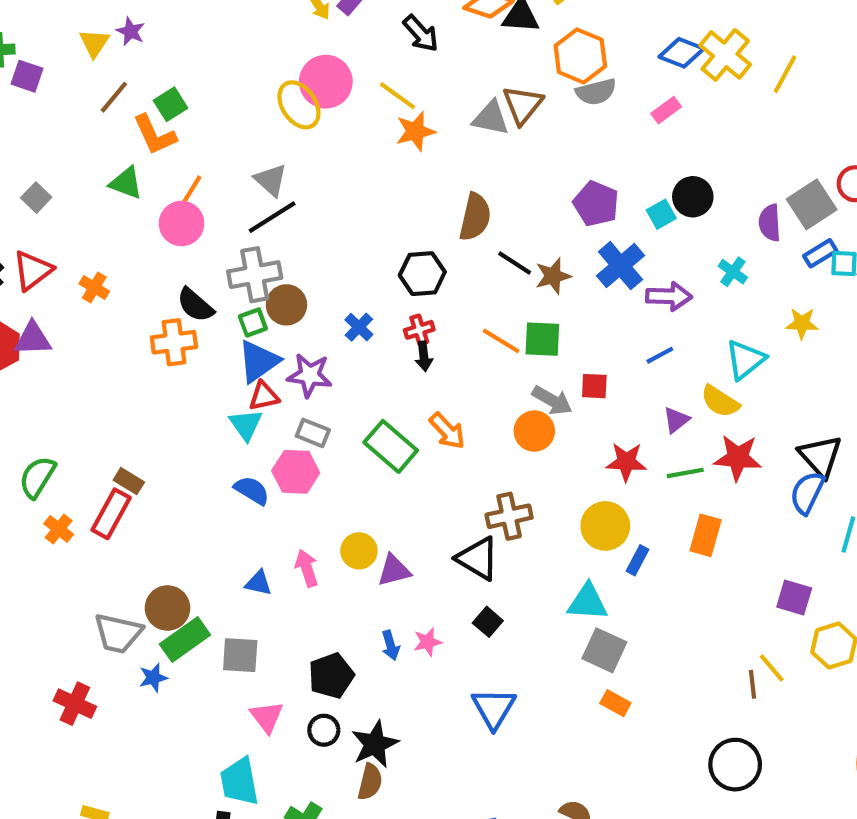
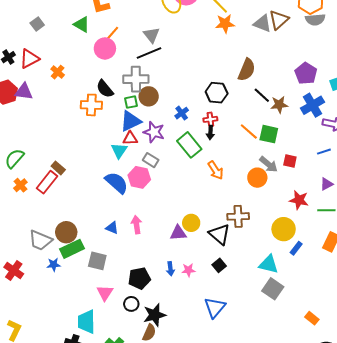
green rectangle: (391, 446) -> (189, 145), moved
blue semicircle: (252, 490) -> (117, 183), size x1.4
yellow circle: (359, 551) -> (191, 223), moved
orange rectangle: (615, 703) -> (312, 318), moved

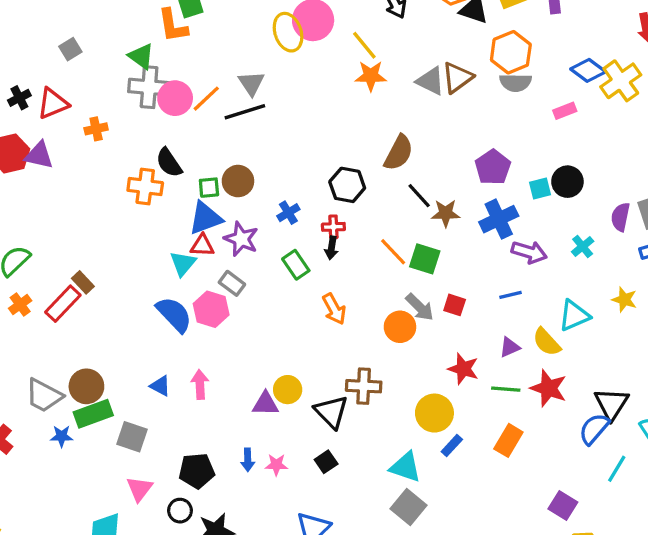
orange line: (111, 35) -> (206, 99), moved
orange cross: (58, 72) -> (96, 129), turned 32
gray cross: (136, 79) -> (149, 87), moved
green rectangle: (189, 145) -> (296, 265), size x0.7

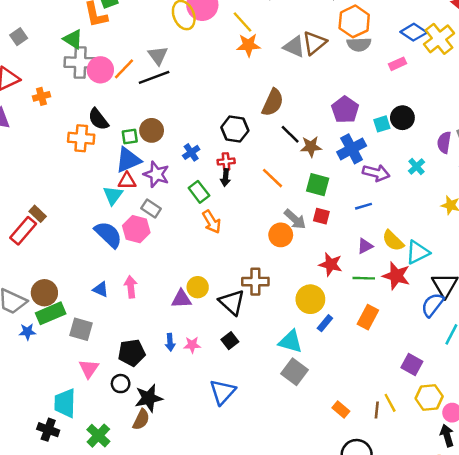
green square: (425, 259) -> (318, 185), moved
orange arrow: (334, 309) -> (212, 222), moved
cyan triangle: (574, 316) -> (418, 252), moved

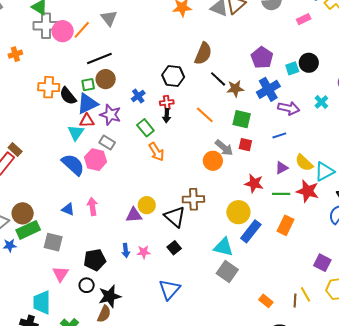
black line: (154, 77) -> (99, 58), moved
black semicircle: (98, 119) -> (68, 96), moved
blue rectangle: (325, 323) -> (251, 231), size x1.6

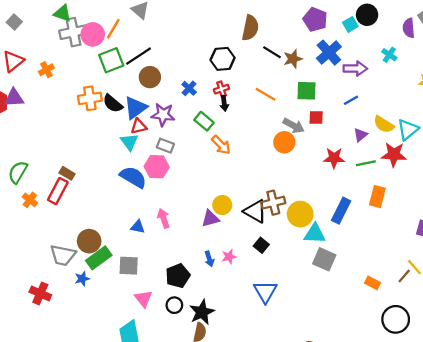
green square: (88, 85) -> (111, 60), moved, size x1.6
brown cross: (193, 199) -> (273, 203), moved
yellow circle: (238, 212) -> (300, 214), moved
brown line: (295, 300) -> (404, 276), turned 48

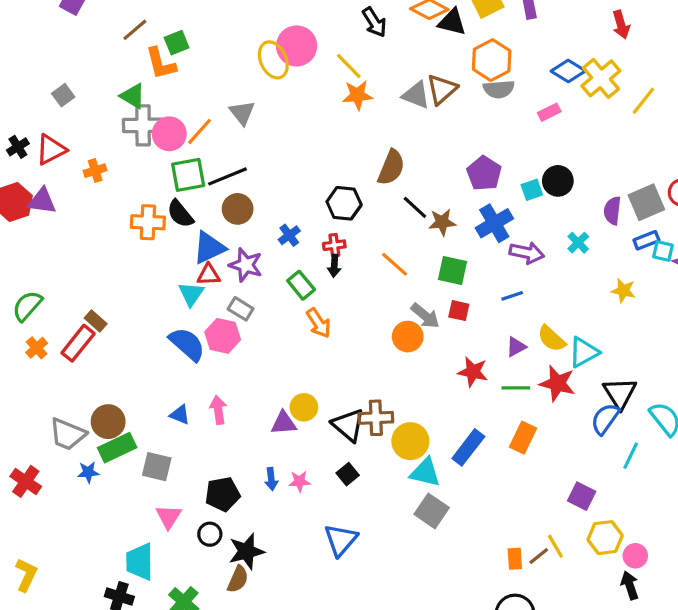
black semicircle: (113, 104) -> (180, 214), moved
orange rectangle: (373, 283) -> (515, 559), moved, turned 48

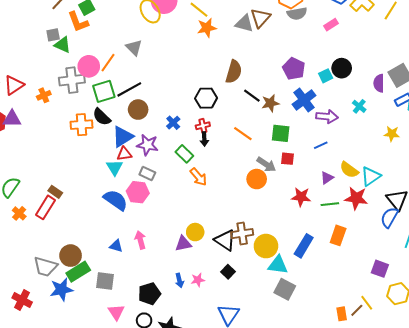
gray square: (63, 95) -> (53, 35), moved, turned 32
gray cross: (143, 125) -> (72, 80), moved
blue star: (88, 472) -> (61, 290), size x1.6

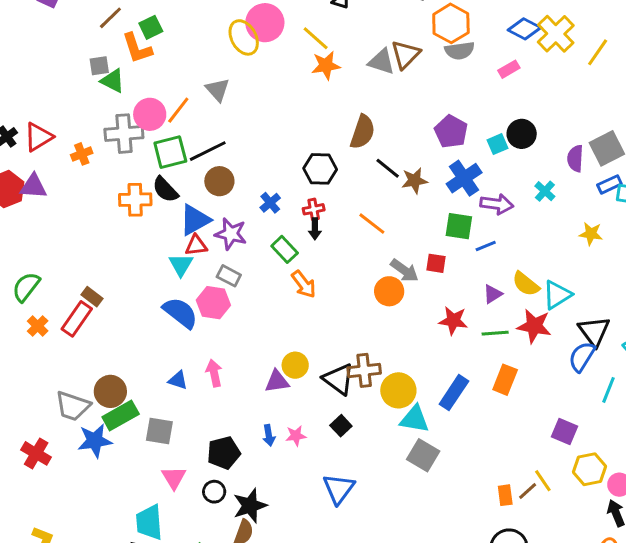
green square: (281, 133) -> (459, 226), moved

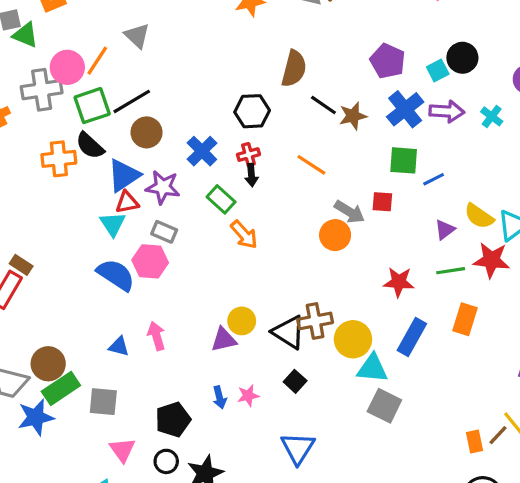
blue cross: (270, 203) -> (202, 151), size x1.4
purple arrow: (497, 204) -> (447, 111), moved
red star: (453, 321) -> (399, 282), moved

